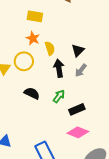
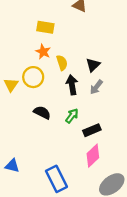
pink diamond: (78, 132) -> (93, 156), turned -65

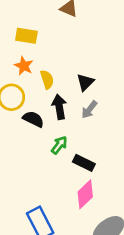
black semicircle: (42, 112) -> (33, 119), moved
black rectangle: (92, 130) -> (84, 163), turned 49

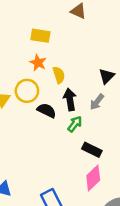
black triangle: (85, 82) -> (107, 76), moved
green arrow: (59, 145) -> (75, 124), moved

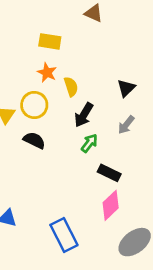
black arrow: (70, 99) -> (84, 115), turned -140
gray arrow: (97, 102) -> (126, 125), moved
black semicircle: (47, 110) -> (34, 140), moved

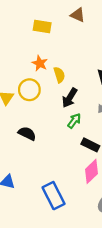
yellow rectangle: (50, 41) -> (42, 26), moved
black semicircle: (34, 140) -> (27, 133), moved

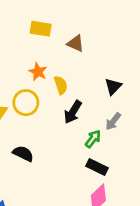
brown triangle: (78, 15) -> (76, 44), moved
green arrow: (74, 121) -> (93, 139), moved

